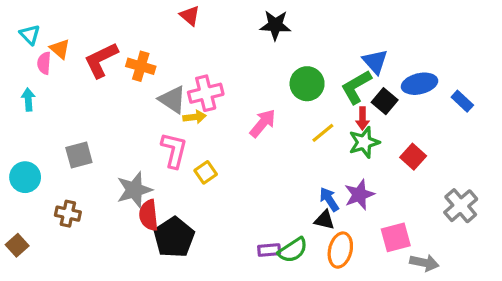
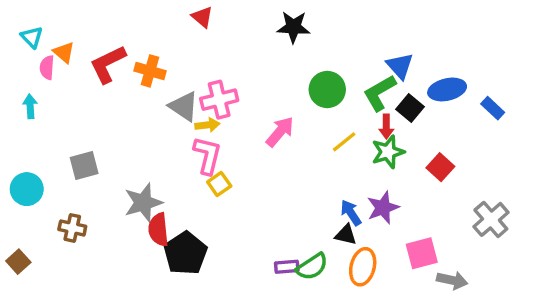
pink L-shape: (174, 150) -> (207, 155), moved

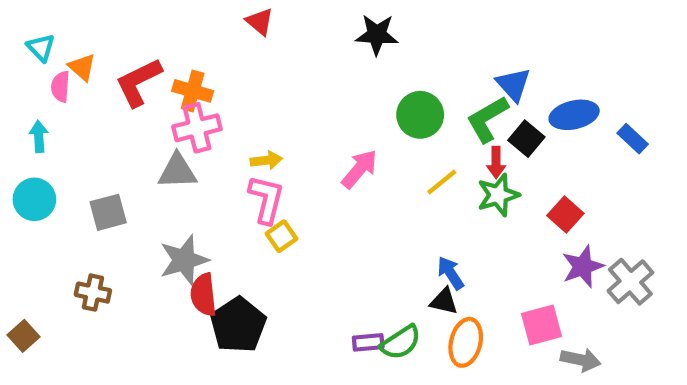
pink cross: (219, 100) -> (197, 128), moved
gray triangle: (184, 106) -> (177, 171), moved, turned -36
cyan circle: (27, 189) -> (34, 199), moved
purple star: (383, 208) -> (583, 267), moved

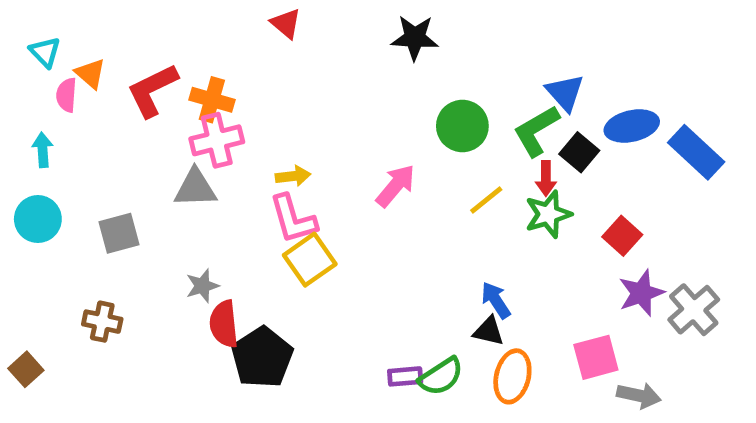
blue rectangle: (633, 139) -> (696, 152), size x1.6
pink L-shape: (266, 199) -> (293, 219), turned 150
yellow square: (281, 236) -> (310, 260), size x1.5
gray star: (184, 260) -> (202, 286), size x0.6

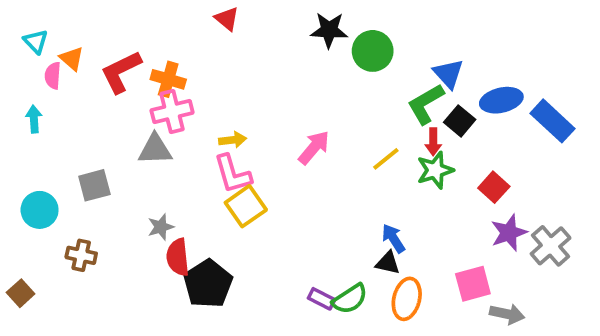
green circle: (462, 126) -> (373, 51), moved
cyan circle: (38, 219) -> (40, 210), moved
purple rectangle: (405, 376) -> (322, 299), turned 32

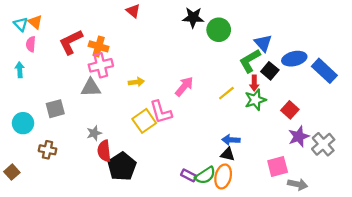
orange triangle: (72, 59) -> (35, 22), moved
pink L-shape: (233, 174) -> (161, 112), moved
blue arrow: (393, 238) -> (231, 140), turned -54
orange ellipse: (407, 299) -> (223, 176), moved

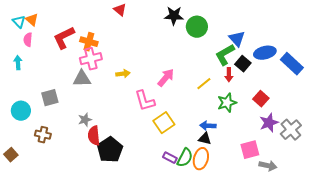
green star: (255, 100) -> (227, 103), moved
yellow square: (144, 121) -> (164, 123), moved
green semicircle: (205, 175) -> (185, 158), turned -30

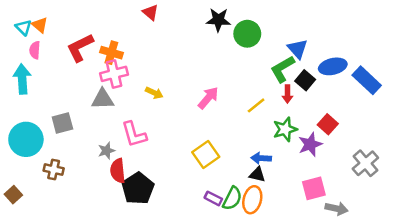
cyan arrow: (18, 63) -> (22, 79), size x1.6
yellow arrow: (123, 74) -> (154, 93), turned 32
pink L-shape: (145, 101) -> (134, 134), moved
cyan circle: (21, 111) -> (26, 139), size x1.4
purple star: (269, 123) -> (310, 144), moved

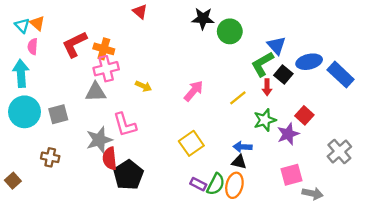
cyan circle: (26, 139) -> (24, 112), moved
gray star: (106, 151) -> (99, 140), size x1.6

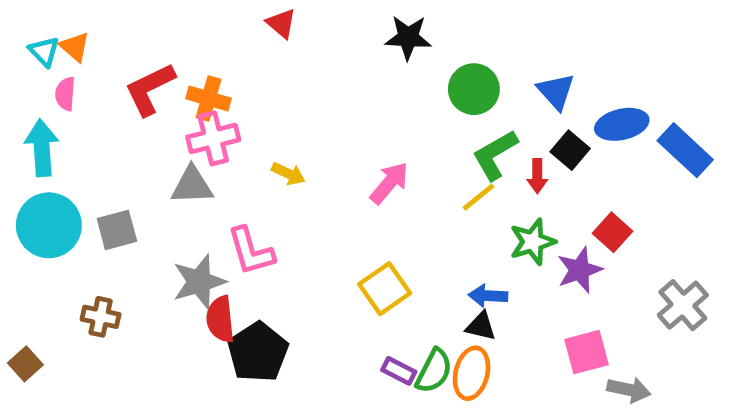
green circle: (230, 31) -> (474, 89), moved
green L-shape: (262, 64) -> (495, 155), moved

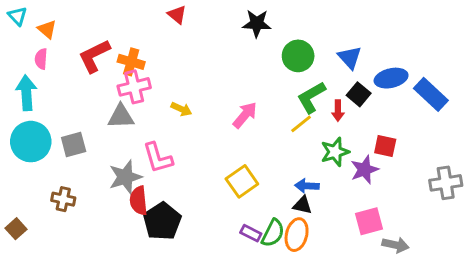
cyan triangle: (44, 52) -> (17, 16), moved
red square: (612, 232) -> (385, 146), turned -30
gray cross: (683, 305) -> (446, 183), moved, turned 32

